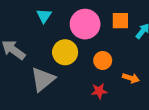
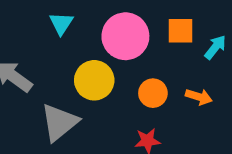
orange arrow: (131, 78) -> (199, 97), moved

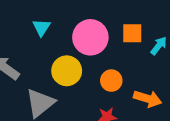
orange arrow: (199, 97) -> (148, 99), moved, size x1.4

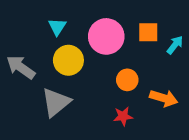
yellow circle: (67, 71) -> (68, 60), moved

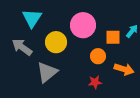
cyan triangle: (57, 27) -> (32, 18), moved, size x1.5
orange square: (148, 32) -> (113, 37), moved

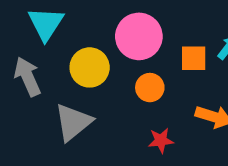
gray arrow: (22, 47) -> (28, 77), turned 30
orange circle: (98, 56) -> (150, 88), moved

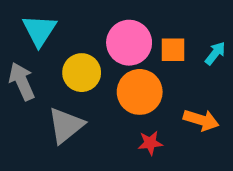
orange square: (194, 58) -> (173, 50), moved
orange circle: (150, 88) -> (140, 92), size x1.6

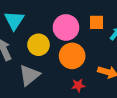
orange square: (173, 50) -> (96, 22), moved

